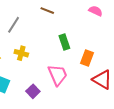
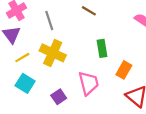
gray line: (14, 25) -> (49, 20), turned -60
yellow cross: (21, 53) -> (53, 53), size x1.6

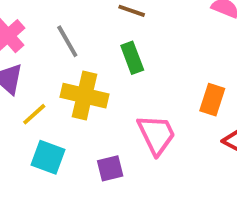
green rectangle: (102, 48) -> (132, 58), moved
purple square: (59, 97) -> (110, 168), turned 32

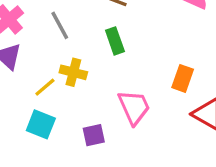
yellow cross: (85, 96) -> (73, 72), size x0.7
yellow line: (34, 114) -> (45, 87), moved

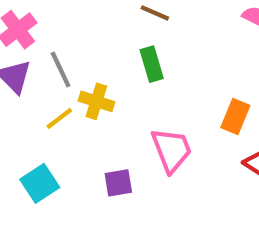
gray line: (60, 25) -> (61, 70), moved
cyan square: (41, 124) -> (40, 183), moved, turned 32

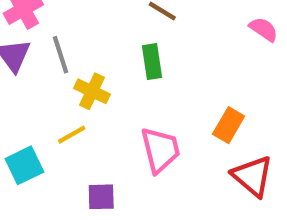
yellow line: (59, 118) -> (72, 135), moved
purple square: (118, 183) -> (101, 197), moved

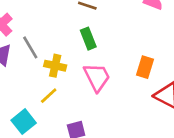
pink trapezoid: (160, 150) -> (97, 77), moved

